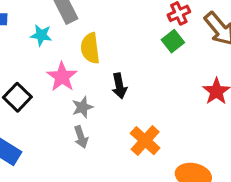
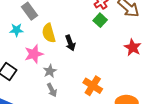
pink star: (62, 77) -> (34, 54), turned 30
black arrow: (119, 86) -> (70, 43), moved

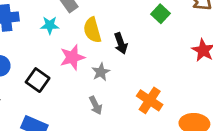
gray star: (50, 71) -> (101, 72), moved

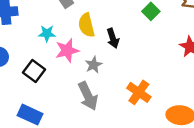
cyan star: (50, 25) -> (47, 33), moved
gray arrow: (96, 105) -> (88, 96), size x1.6

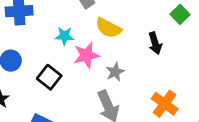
yellow semicircle: (86, 25) -> (108, 28), turned -50
black arrow: (113, 38) -> (155, 43), moved

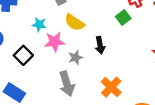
green square: (180, 14) -> (123, 17), moved
black arrow: (155, 43) -> (100, 45), moved

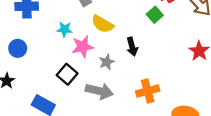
black square: (23, 55) -> (67, 74), moved
gray arrow: (67, 84) -> (99, 91), turned -55
orange cross: (111, 87) -> (148, 91), turned 36

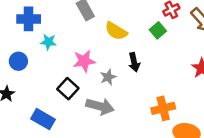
yellow semicircle: (103, 24) -> (116, 31), moved
cyan star: (65, 29) -> (48, 42), moved
orange cross: (148, 91) -> (163, 108), moved

